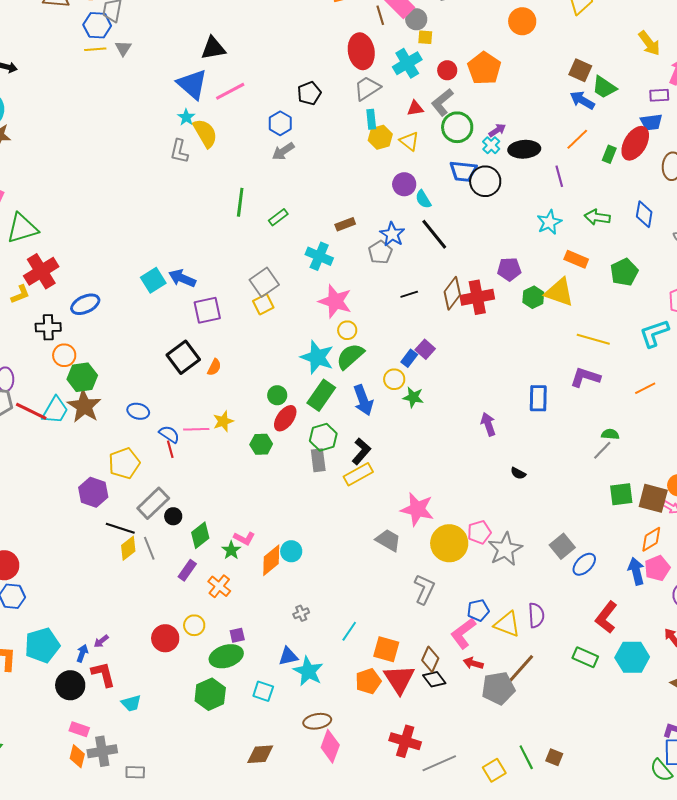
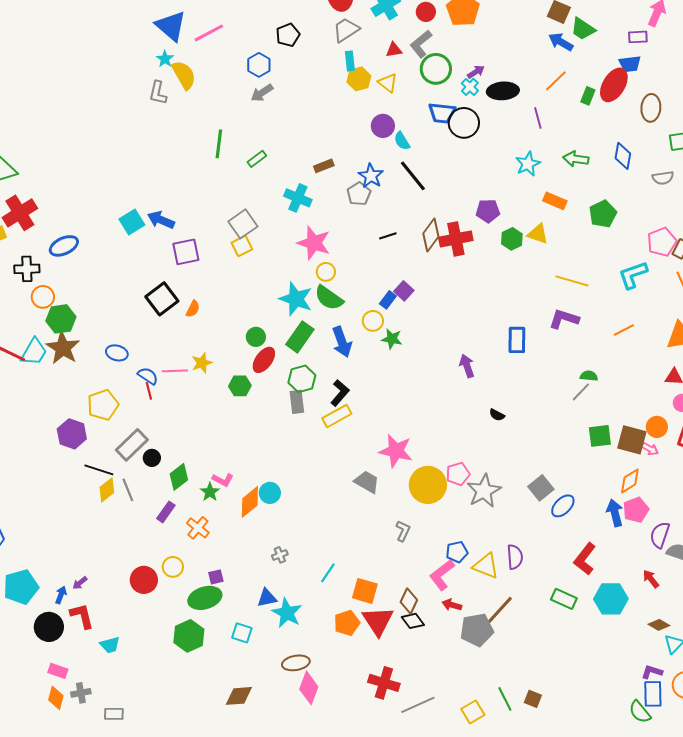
yellow triangle: (559, 292) -> (538, 234), size x0.7
green semicircle: (350, 356) -> (329, 298), turned -104
gray L-shape: (424, 589) -> (403, 531), size x0.7
gray cross: (102, 751) -> (81, 693), size x0.7

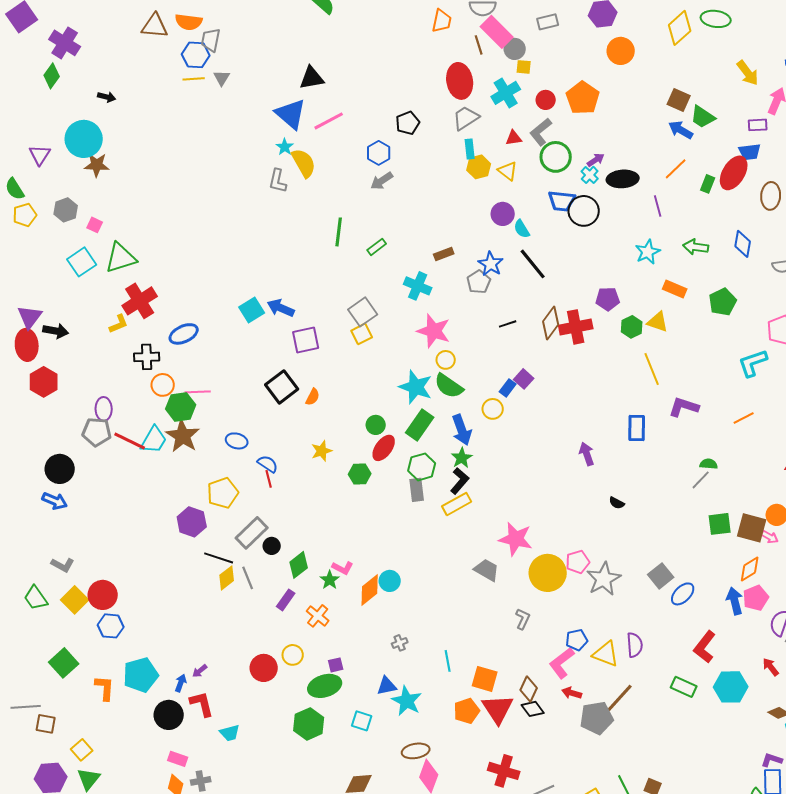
yellow line: (572, 281) -> (652, 369), moved, turned 52
green star: (392, 339) -> (462, 458), moved, turned 30
pink line: (175, 371) -> (198, 392), moved
cyan line: (328, 573) -> (448, 661), turned -45

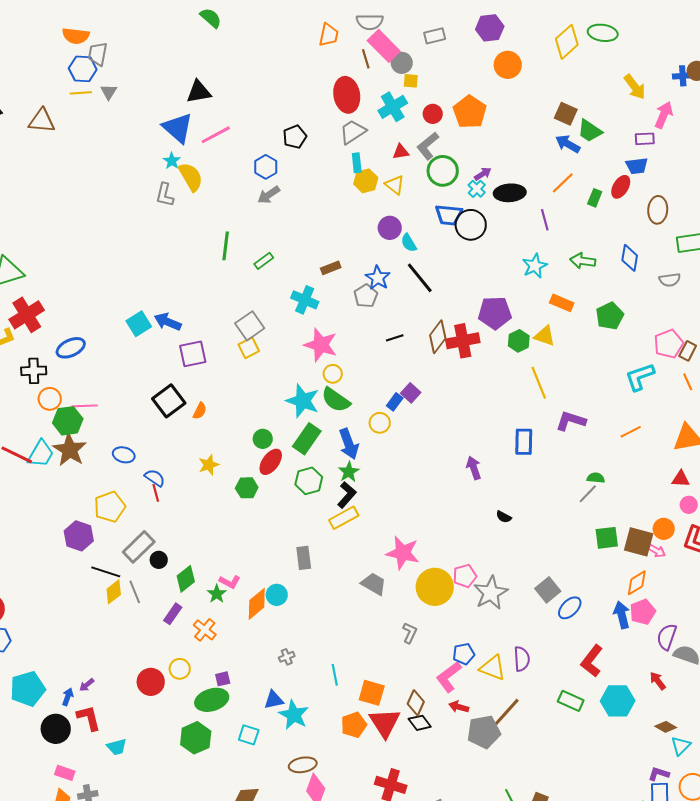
brown triangle: (155, 26) -> (42, 121), moved
red ellipse: (734, 173) -> (621, 187), size x0.7
purple pentagon: (608, 299) -> (495, 313), size x1.4
gray rectangle: (417, 490) -> (304, 558), moved

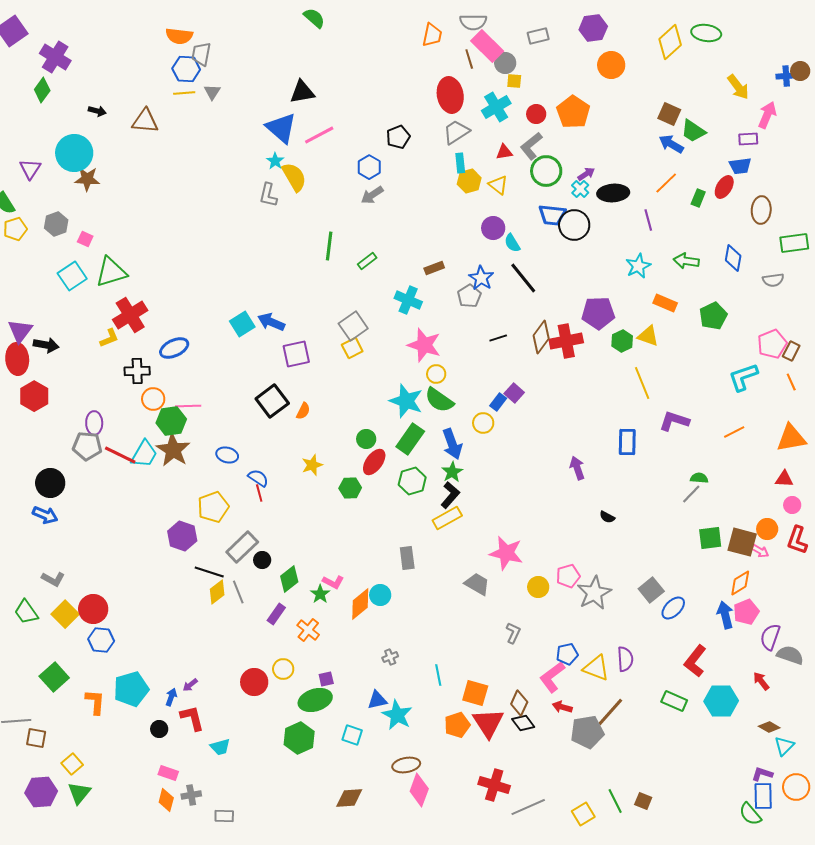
yellow circle: (435, 587) -> (538, 587), size x0.6
black circle: (56, 729) -> (159, 729), size x0.6

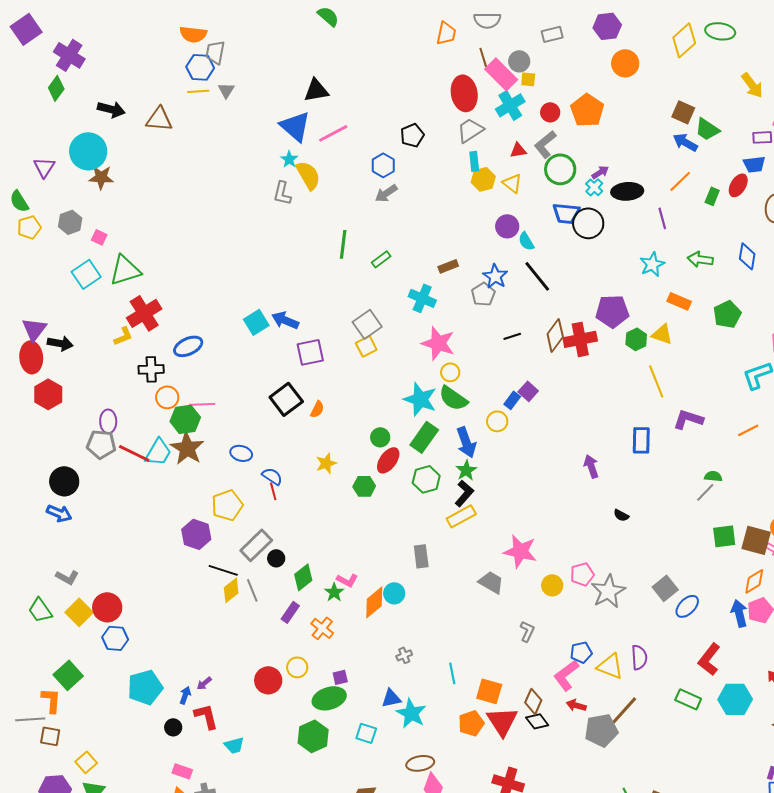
pink rectangle: (487, 46) -> (501, 74), moved
black arrow: (97, 111) -> (111, 109), size x1.5
orange L-shape: (95, 702) -> (51, 700), moved

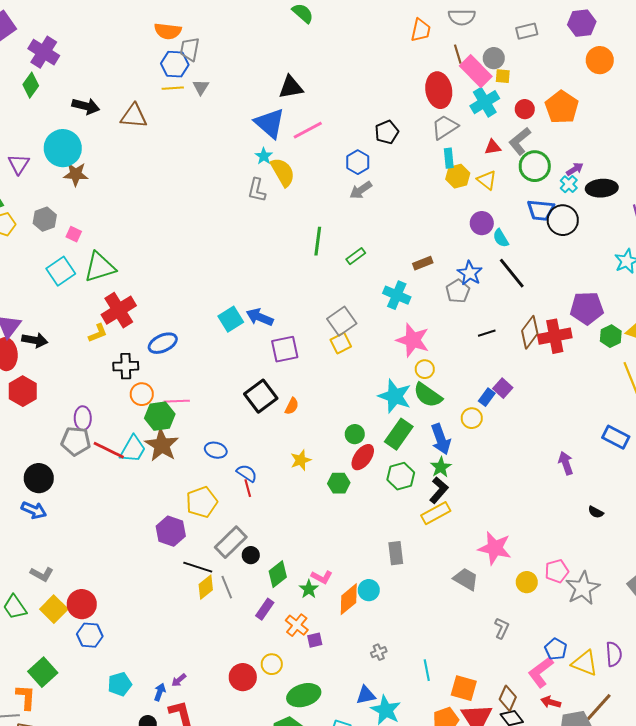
blue rectangle: (641, 440) -> (616, 437), turned -64
blue pentagon: (581, 652) -> (556, 649), turned -30
purple square: (340, 677) -> (315, 640), moved
cyan pentagon: (145, 687) -> (120, 684), size x0.7

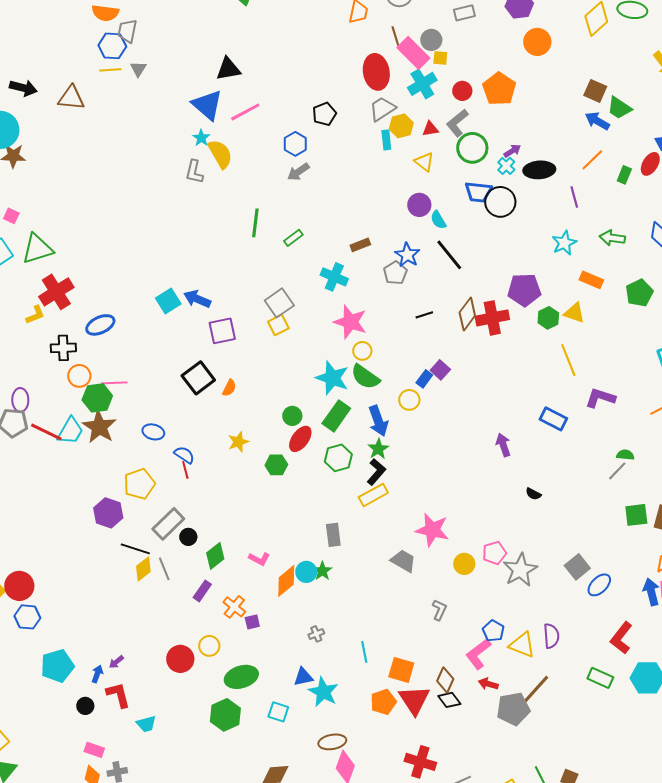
yellow hexagon: (458, 176) -> (401, 126), moved
green star: (309, 589) -> (322, 571), moved
cyan pentagon: (120, 684) -> (57, 666), size x1.4

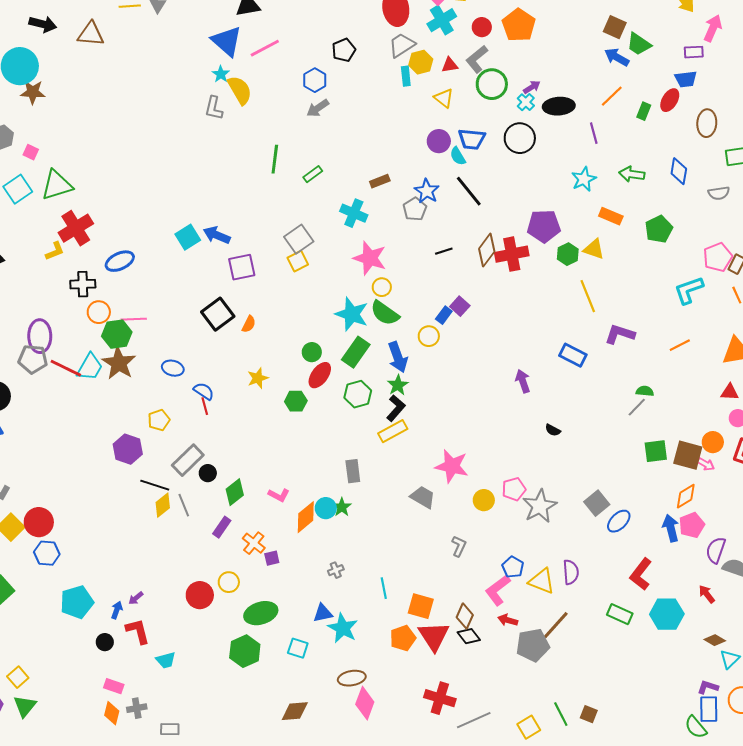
blue trapezoid: (478, 192) -> (472, 139), moved
purple ellipse: (20, 400) -> (40, 336), size x1.4
yellow pentagon: (139, 484) -> (159, 420), size x0.7

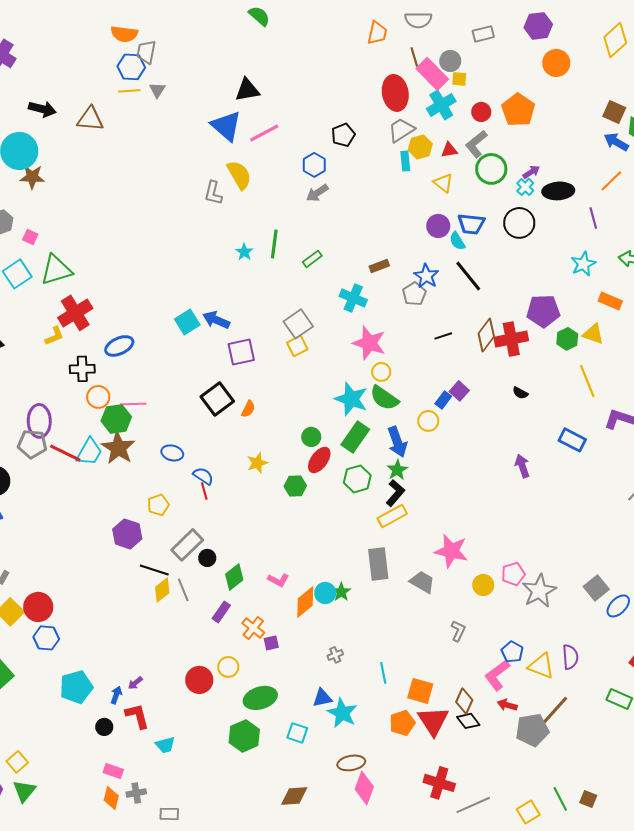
cyan star: (221, 74) -> (244, 252), moved
black semicircle: (553, 430) -> (520, 393), moved
gray rectangle: (353, 471) -> (378, 564), moved, size x1.4

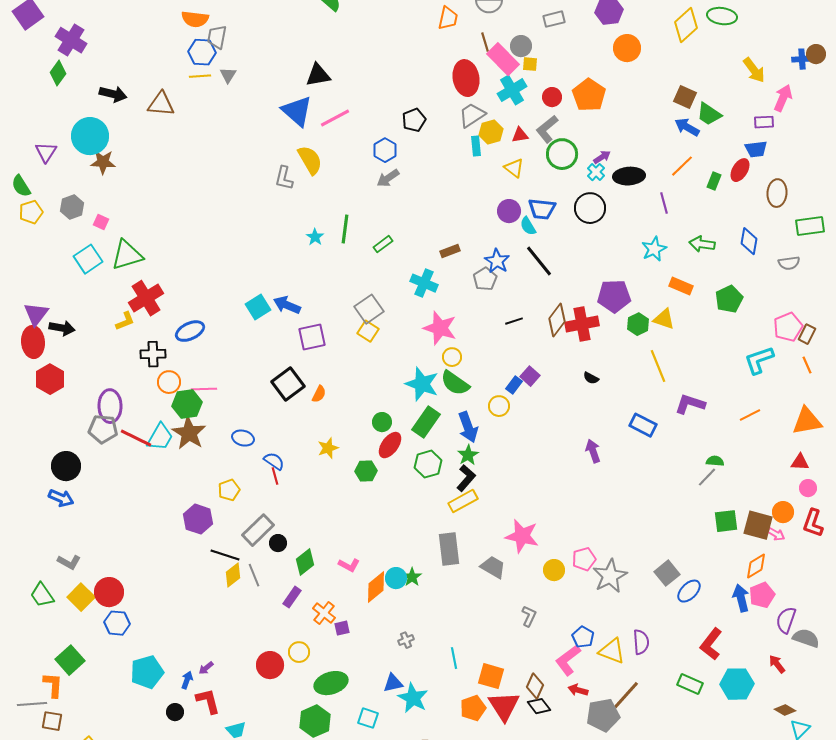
yellow square: (297, 346) -> (368, 331), turned -30

